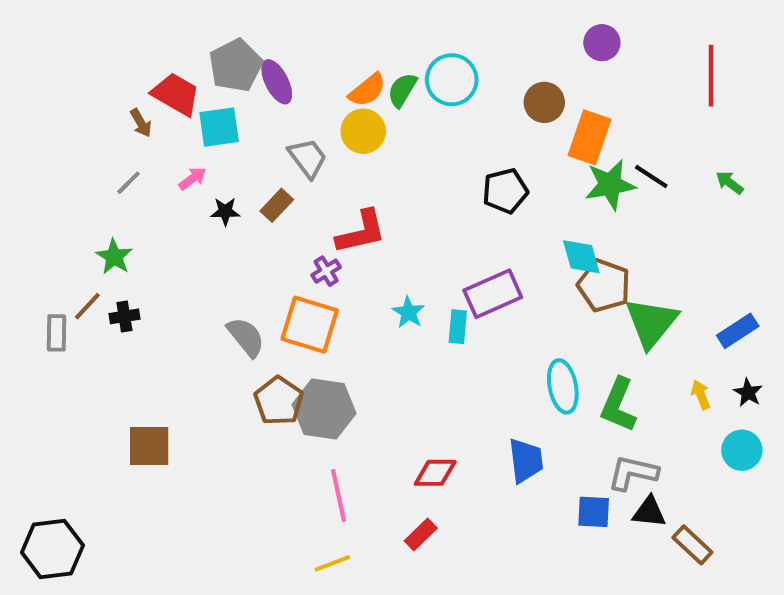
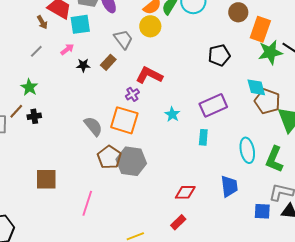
red L-shape: (361, 232) -> (149, 75), turned -140
cyan rectangle: (458, 327) -> (203, 137), moved
pink line: (338, 495) -> (87, 203), moved, turned 30

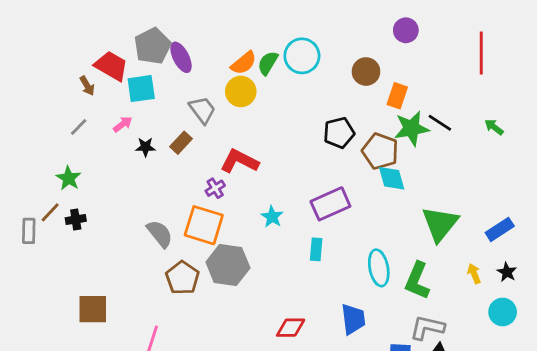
orange rectangle: (260, 29) -> (397, 96), size x0.7
brown pentagon: (267, 101) -> (380, 151), moved
gray hexagon: (131, 161) -> (228, 265), moved

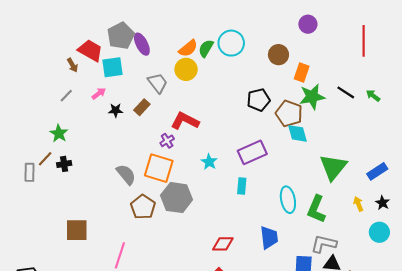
black line: (440, 123) -> (346, 92), moved

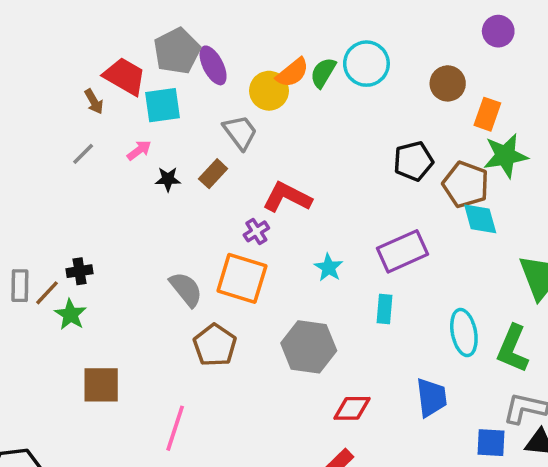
yellow circle: (186, 69) -> (269, 91), moved
green star: (59, 133) -> (70, 314), moved
brown line: (45, 159) -> (47, 293), moved
gray hexagon: (177, 198) -> (309, 347), moved

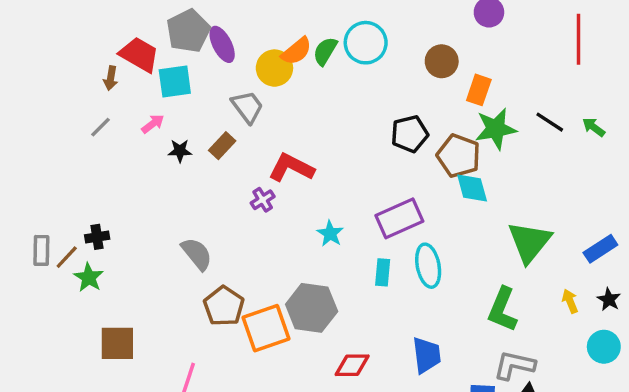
brown arrow: (94, 102) -> (111, 78), turned 40
orange square: (242, 278) -> (266, 328), moved, turned -36
cyan ellipse: (464, 333) -> (428, 266), moved

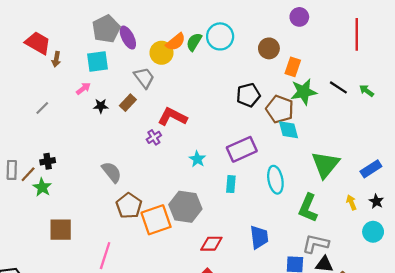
red trapezoid: (139, 55) -> (38, 43), moved
gray line: (100, 127) -> (42, 108), moved
cyan ellipse: (428, 266) -> (275, 180), moved

